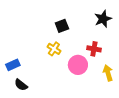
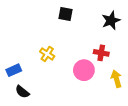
black square: (62, 26) -> (66, 14), moved, turned 32
yellow cross: (54, 49) -> (47, 54), moved

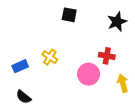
blue rectangle: (14, 70) -> (20, 66), moved

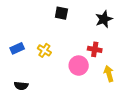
blue rectangle: (20, 66) -> (17, 48), moved
black semicircle: (24, 97) -> (21, 86), turned -32

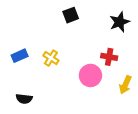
black square: (61, 13) -> (71, 15), turned -32
yellow arrow: (109, 74) -> (125, 85), turned -140

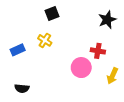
black square: (71, 15) -> (52, 13), moved
yellow cross: (51, 58) -> (45, 40), moved

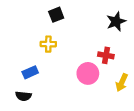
yellow cross: (45, 40) -> (48, 44), turned -32
blue rectangle: (18, 50) -> (30, 72), moved

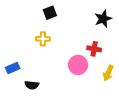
blue rectangle: (30, 72) -> (13, 68), moved
black semicircle: (23, 96) -> (32, 85), moved

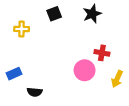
black star: (103, 19) -> (92, 14), moved
yellow cross: (43, 39) -> (22, 29), moved

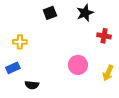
yellow cross: (22, 29) -> (20, 42), moved
red cross: (102, 53) -> (104, 36), moved

